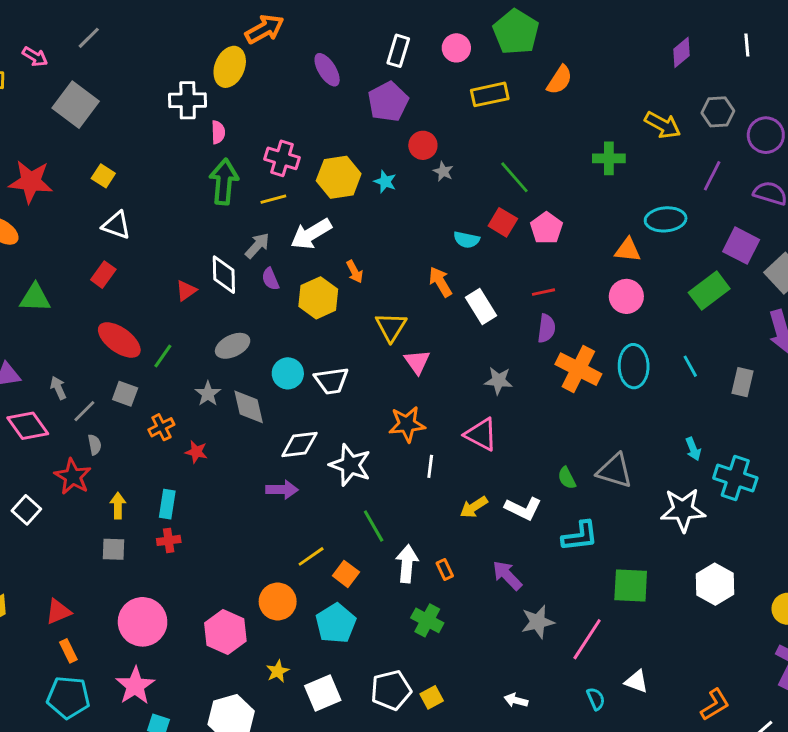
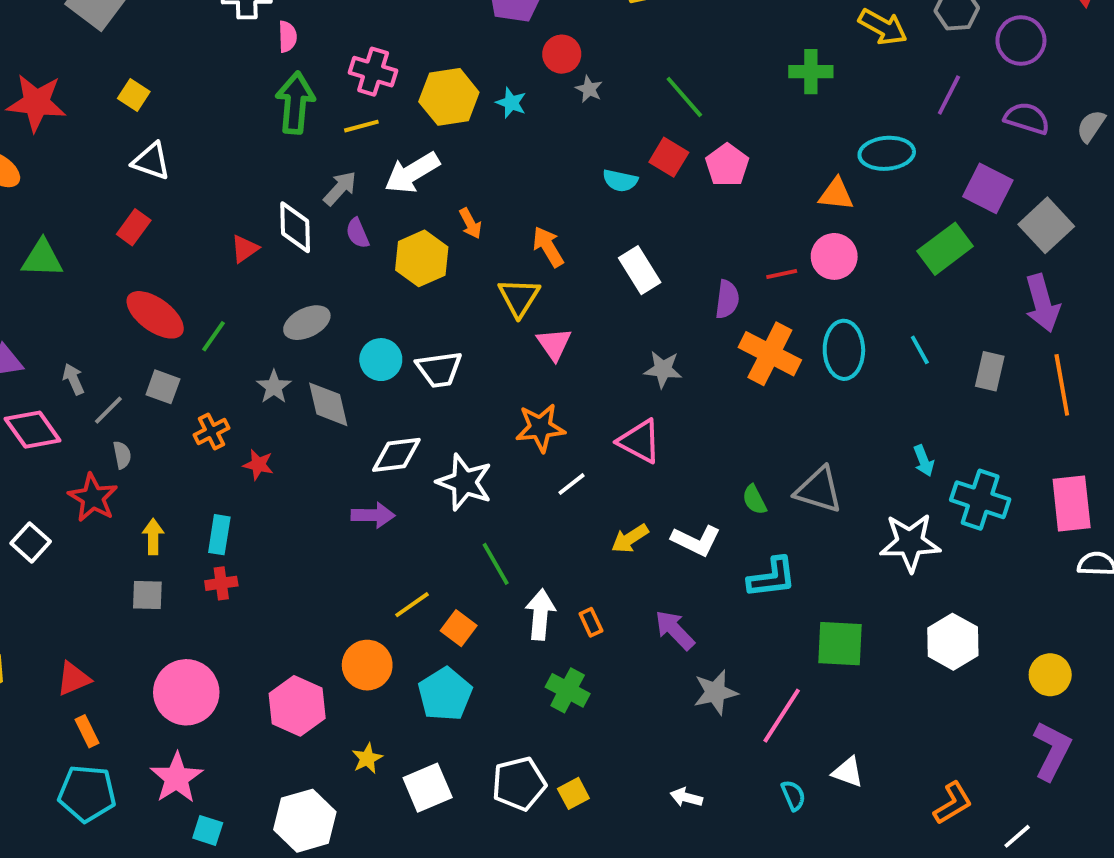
orange arrow: (440, 282) -> (548, 247), moved
red line: (544, 292) -> (782, 274), moved
white line: (430, 466) -> (571, 484), turned 45

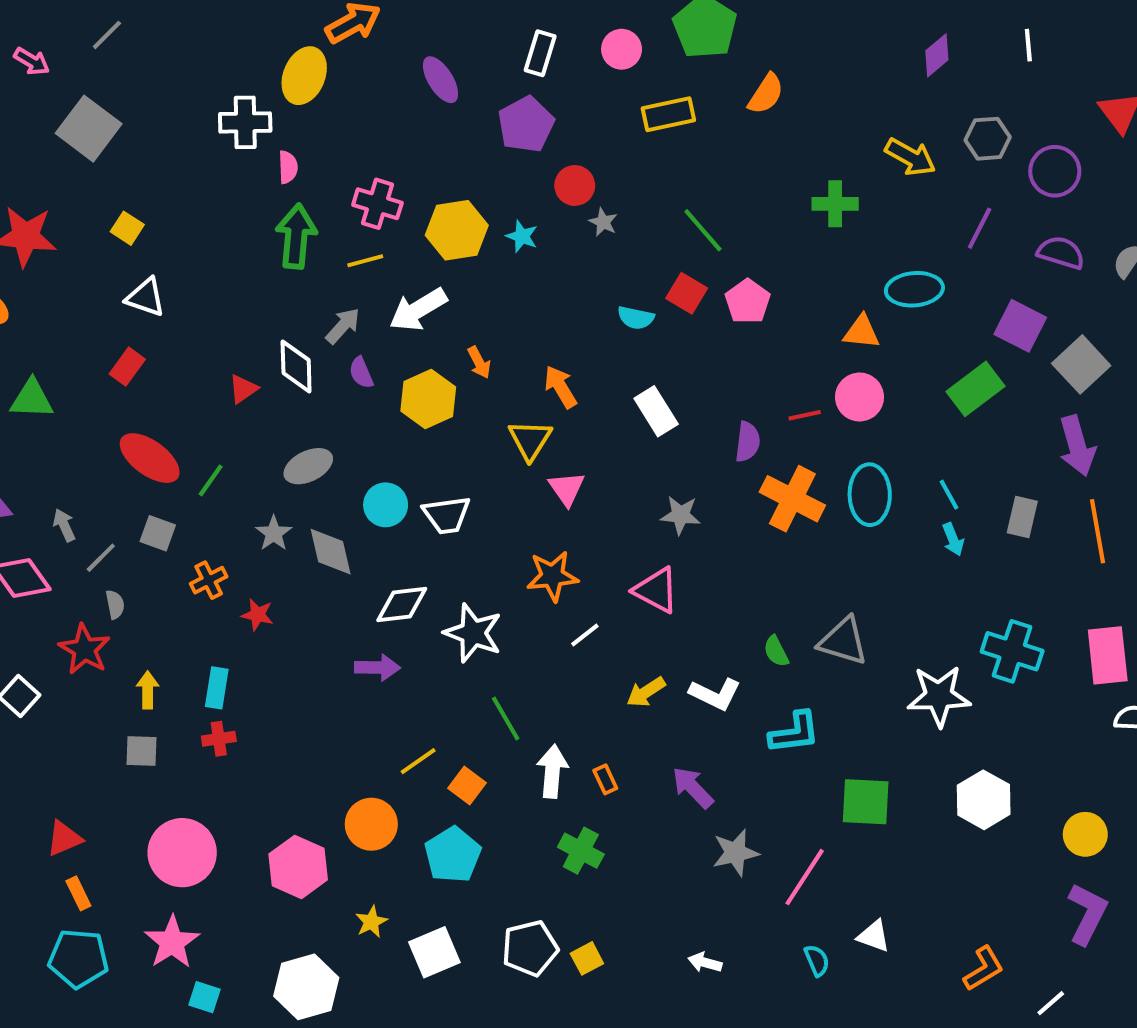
cyan arrow: (924, 461) -> (953, 539), moved

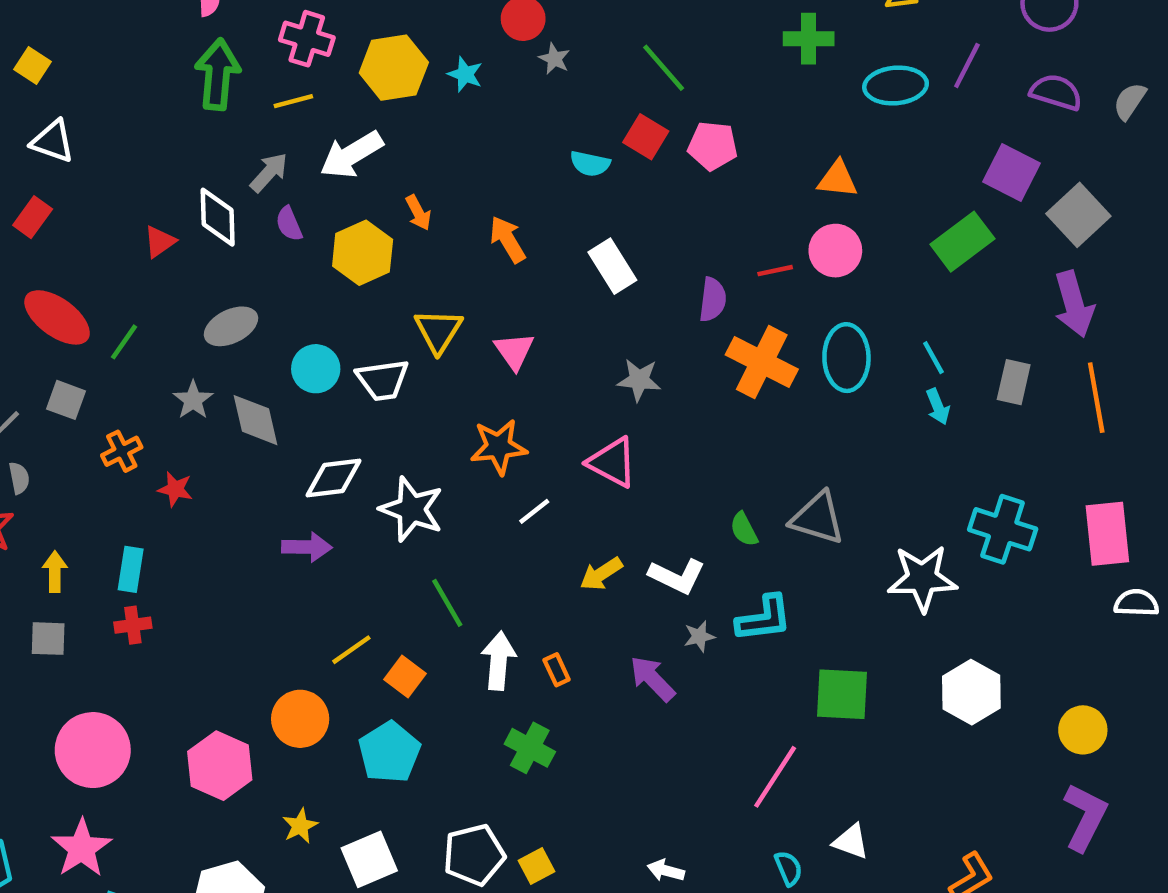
cyan ellipse: (914, 289) -> (896, 86), moved
pink pentagon: (748, 301) -> (713, 146), turned -30
yellow triangle: (530, 440) -> (438, 331), moved
gray star: (735, 853) -> (699, 636), moved, size x0.6

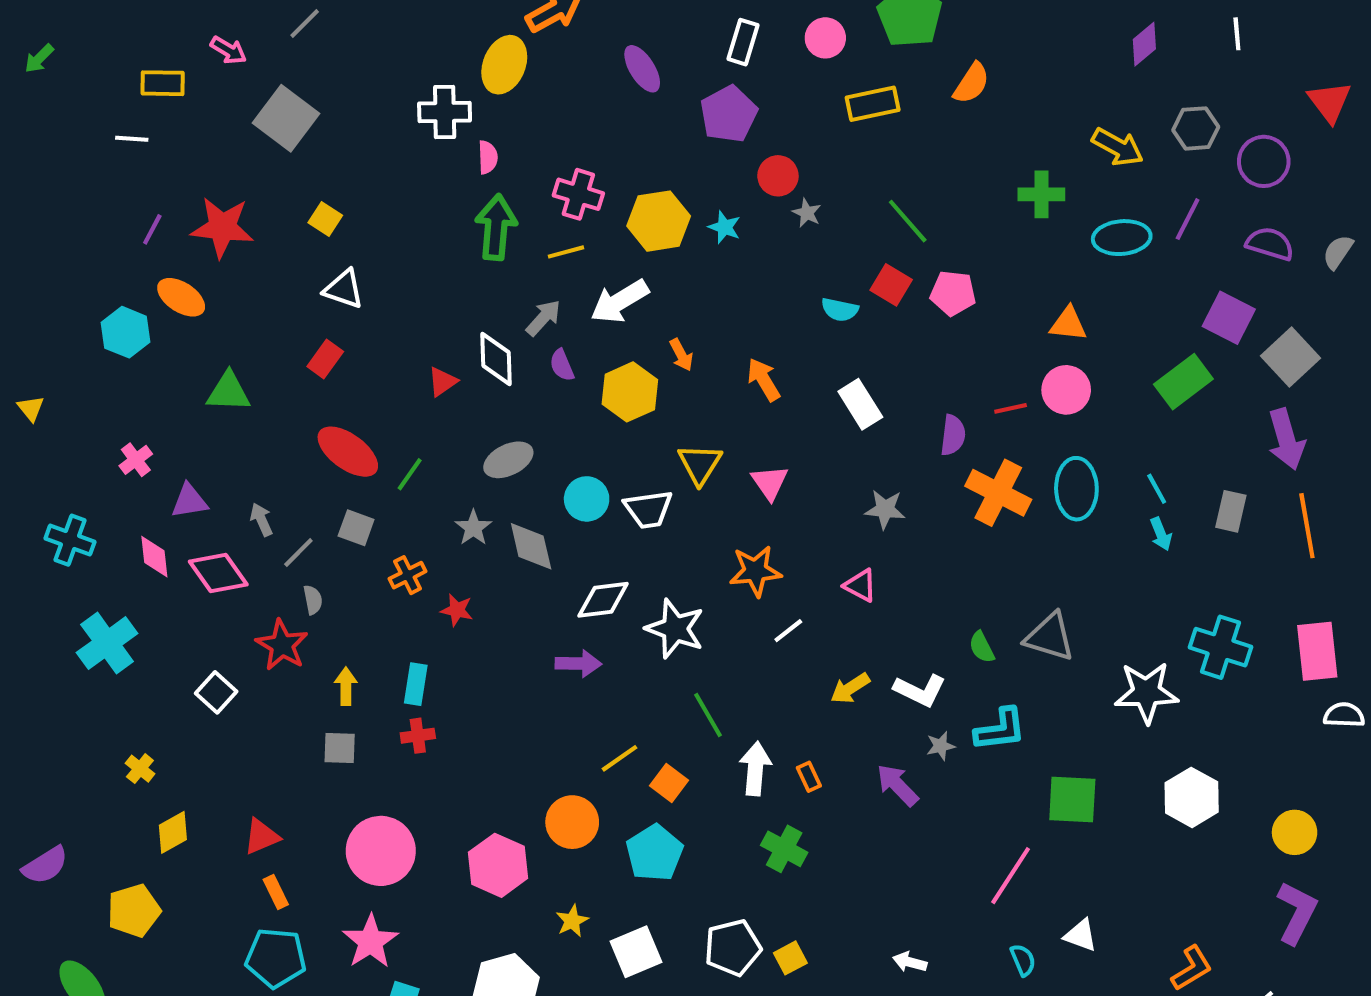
pink triangle: (612, 462) -> (860, 585), size x0.7

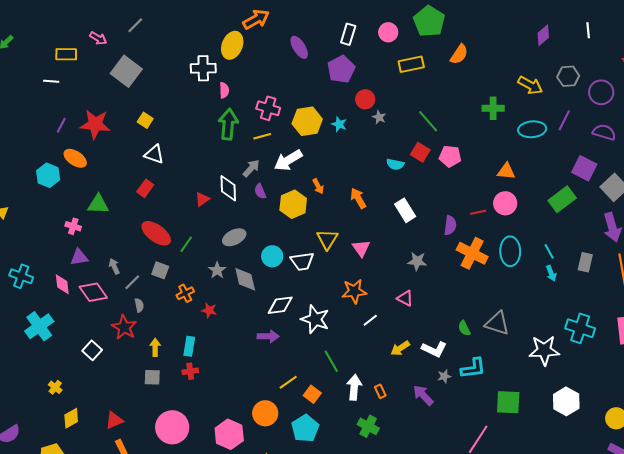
pink cross: (136, 460) -> (73, 226), moved, turned -35

